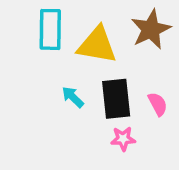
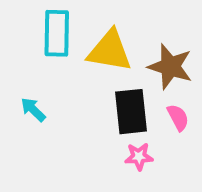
brown star: (151, 29) -> (170, 67), moved, turned -30
cyan arrow: (73, 97) -> (33, 110), moved

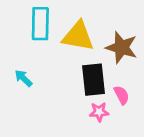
pink semicircle: (178, 117) -> (122, 95), moved

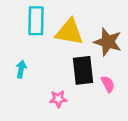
cyan arrow: (23, 78) -> (21, 69), turned 56
pink star: (99, 112) -> (58, 99), moved

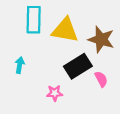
black rectangle: (83, 70) -> (78, 66), turned 64

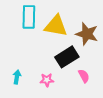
cyan arrow: (20, 65) -> (17, 77), moved
pink semicircle: (101, 79) -> (84, 76), moved

